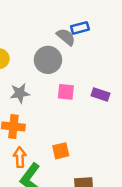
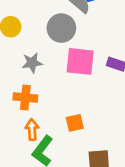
pink square: (66, 92) -> (80, 61), size x1.6

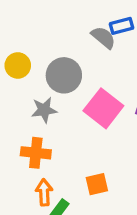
gray circle: (61, 28) -> (64, 75), moved
pink square: (80, 61) -> (103, 108), turned 32

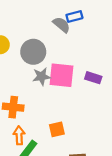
pink square: (103, 108) -> (61, 75), turned -32
gray star: (44, 110) -> (41, 77), moved

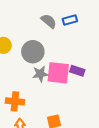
gray semicircle: (61, 25) -> (49, 21), moved
purple rectangle: (93, 78) -> (77, 71), moved

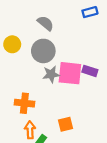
blue rectangle: (70, 20) -> (90, 12), moved
gray semicircle: (49, 21) -> (46, 23), moved

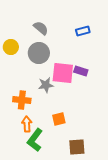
blue rectangle: (90, 12) -> (83, 31), moved
gray star: (51, 74) -> (46, 85), moved

